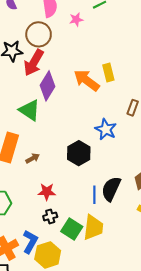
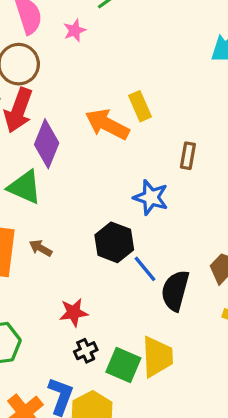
brown arrow: (33, 158) -> (41, 248), moved, turned -112
blue line: (94, 195) -> (145, 269), moved, turned -30

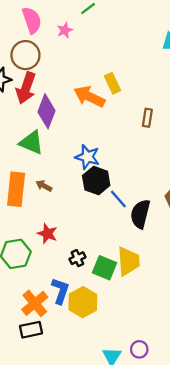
blue star: (151, 197) -> (87, 157), moved
red star: (74, 312) -> (47, 234), moved, turned 30

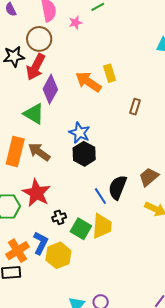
brown arrow: (44, 186) -> (39, 152), size x1.6
blue line: (118, 199) -> (100, 196), moved
red star: (47, 234) -> (36, 193), size x1.6

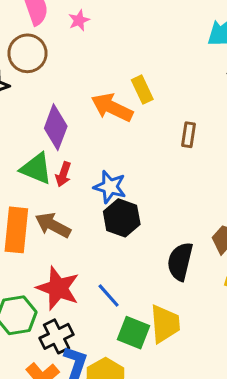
red arrow: (36, 67) -> (63, 174), moved, size x0.6
blue line: (100, 196) -> (109, 296), moved
black cross: (59, 217) -> (56, 336), moved, size x1.5

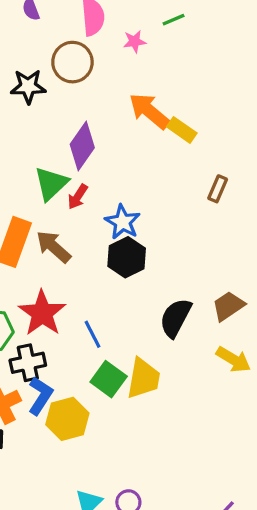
yellow rectangle: (142, 90) -> (182, 130), turned -44
orange arrow: (112, 107) -> (149, 111), moved
green triangle: (36, 168) -> (51, 184), turned 40

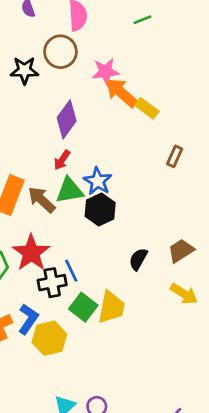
pink star: (135, 41) -> (106, 72), moved, size x1.5
green triangle: (51, 184) -> (70, 190), moved, turned 32
black semicircle: (176, 318) -> (138, 259), size x0.7
black cross: (28, 363) -> (52, 283), moved

